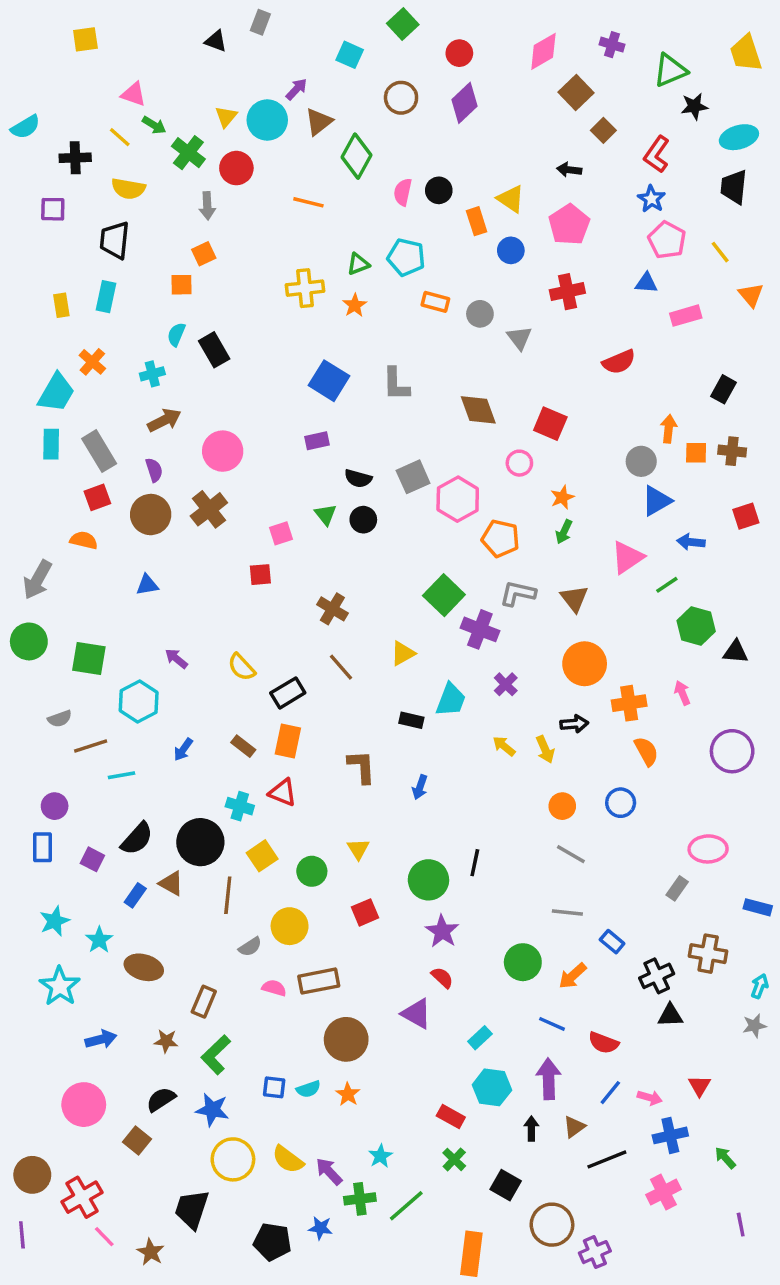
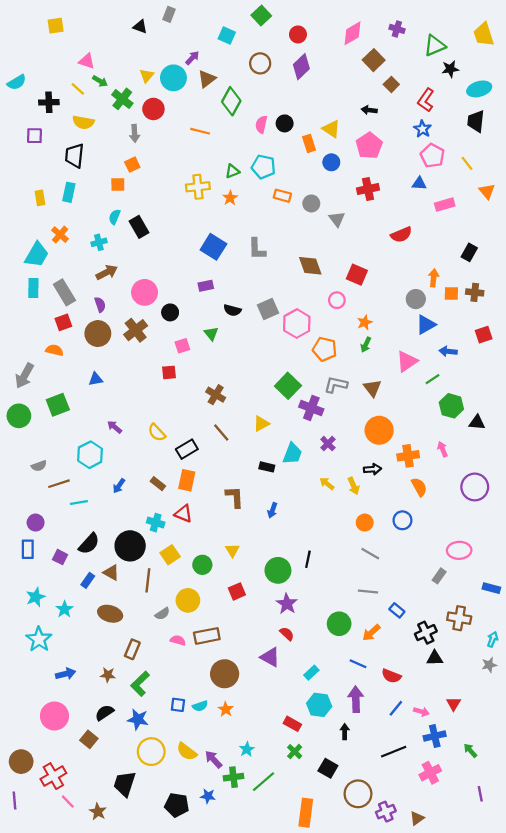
black circle: (363, 520) -> (170, 312), moved
green square: (89, 659) -> (58, 405), moved, turned -30
brown ellipse: (144, 967) -> (110, 614), moved
brown triangle: (574, 1127) -> (417, 818), moved

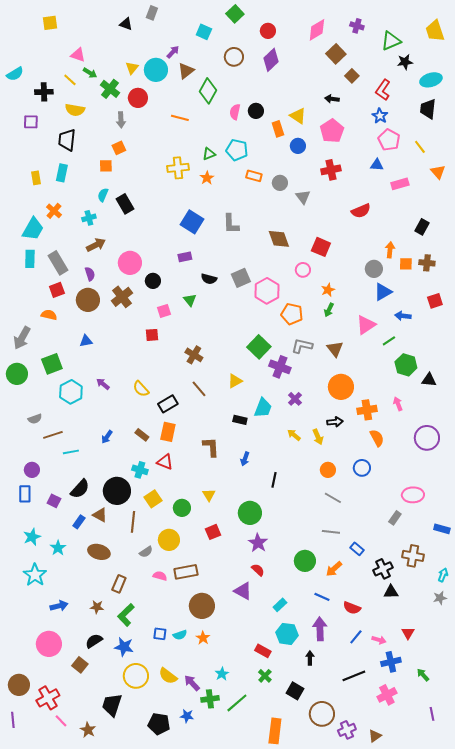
cyan hexagon: (90, 455) -> (71, 392), moved
black line: (308, 559) -> (274, 480), moved

